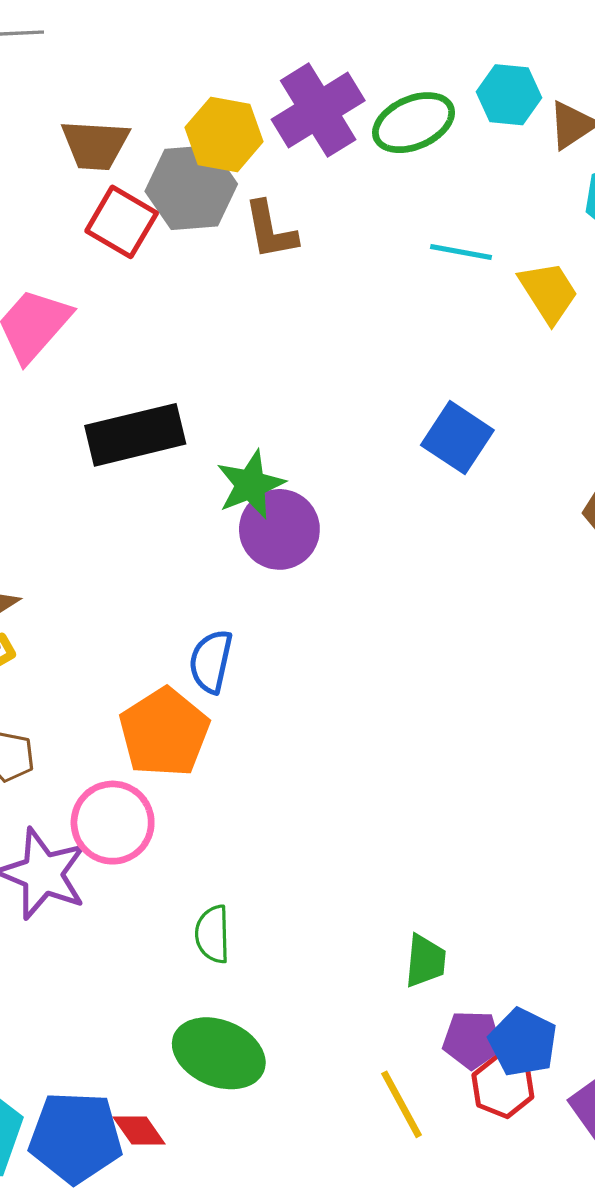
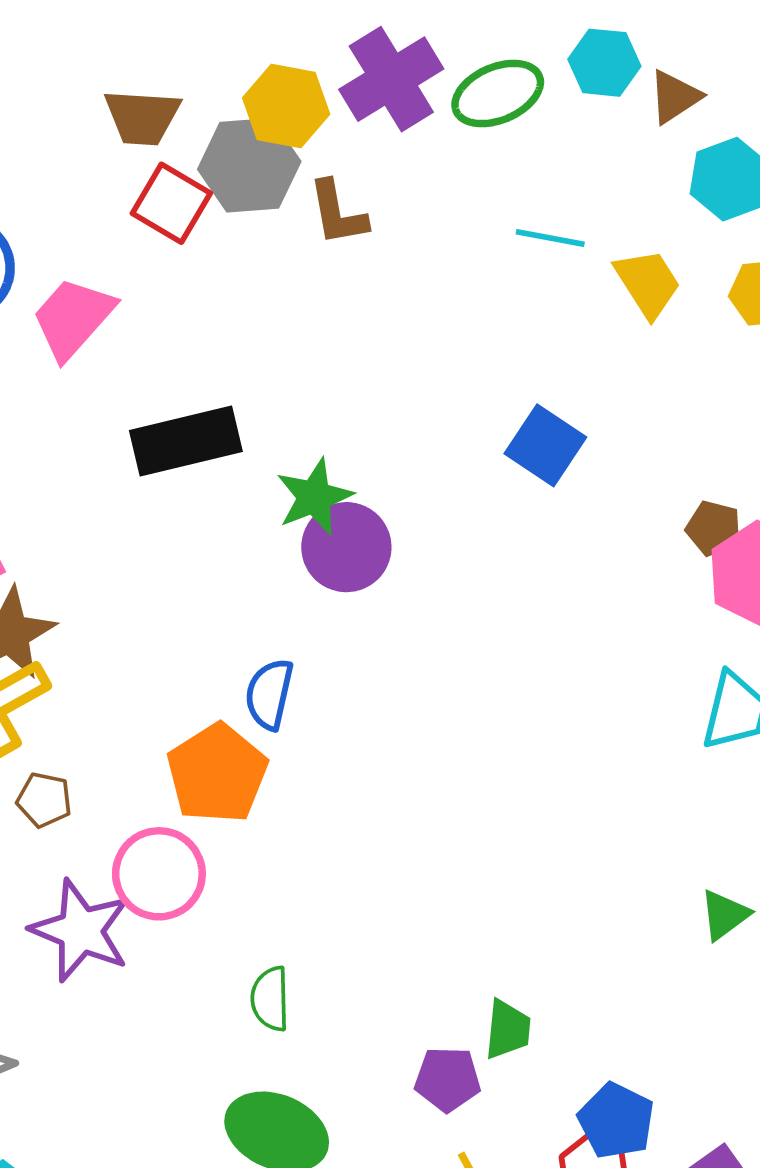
purple pentagon: (472, 1040) -> (448, 1079), moved

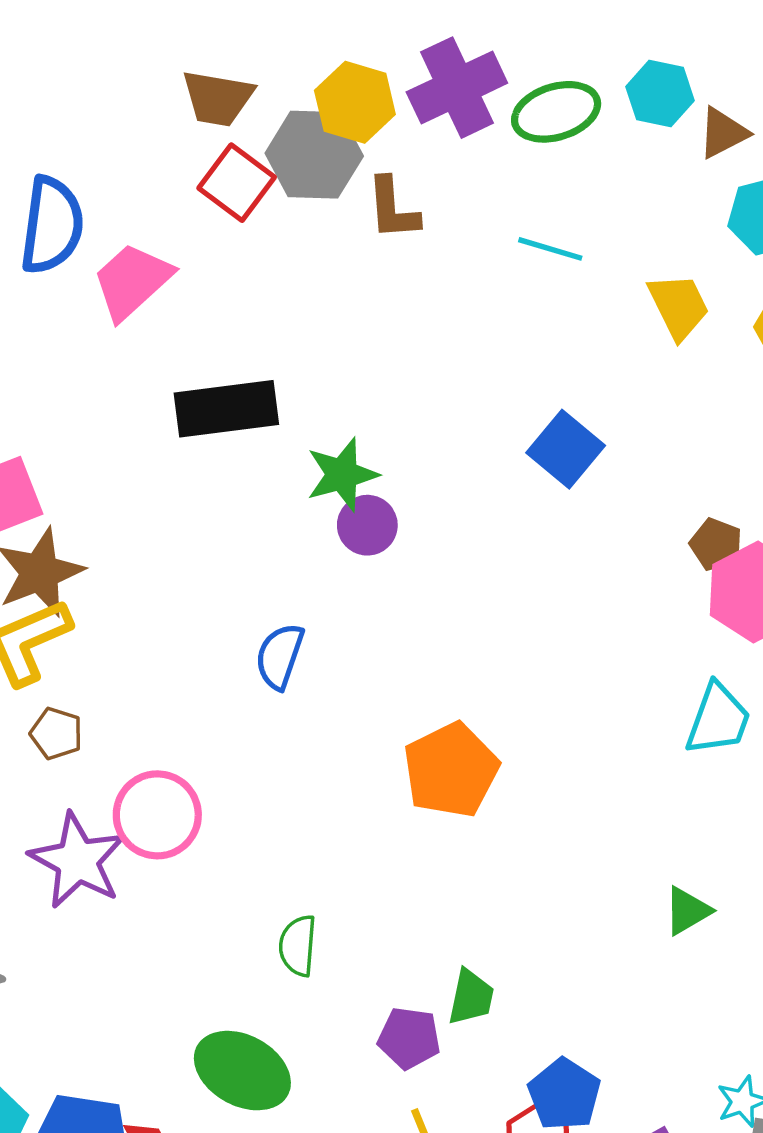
cyan line: (550, 238) -> (550, 249), moved
purple circle: (346, 547) -> (367, 525), size x0.7
orange pentagon: (217, 773) -> (451, 770), moved
green semicircle: (270, 999) -> (298, 946), moved

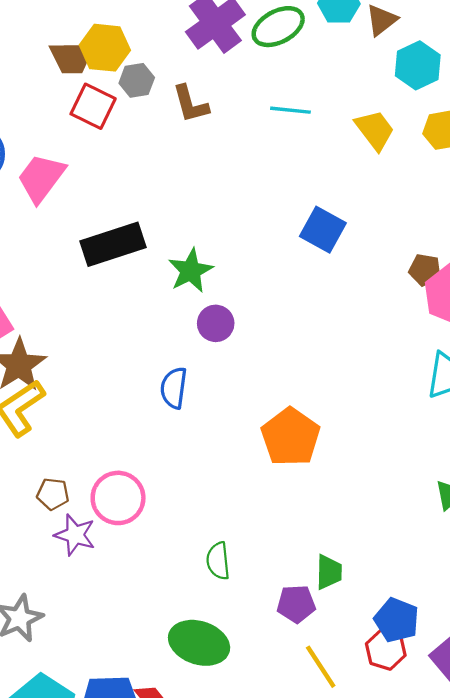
yellow hexagon: (355, 102) -> (105, 48), moved
gray hexagon: (314, 155) -> (137, 80), size x0.6
purple circle: (367, 525) -> (216, 323), moved
brown pentagon: (56, 733) -> (53, 494), moved
purple star: (77, 861) -> (75, 535), size x0.7

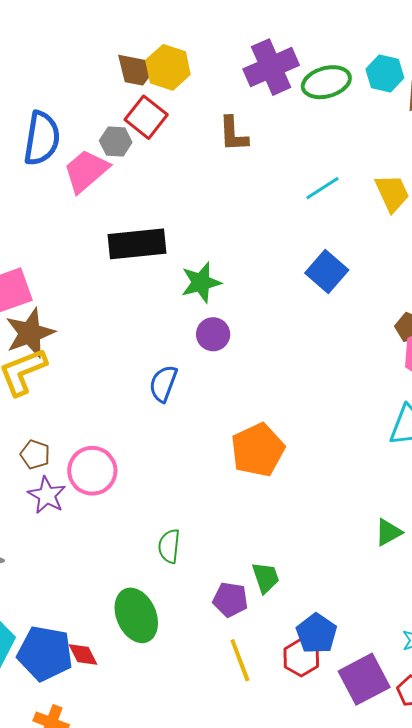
gray hexagon: (137, 80) -> (116, 142), moved
cyan line: (290, 110) -> (322, 188), moved, turned -51
green trapezoid: (329, 572) -> (266, 578), turned -32
green ellipse: (199, 643) -> (136, 615), turned 36

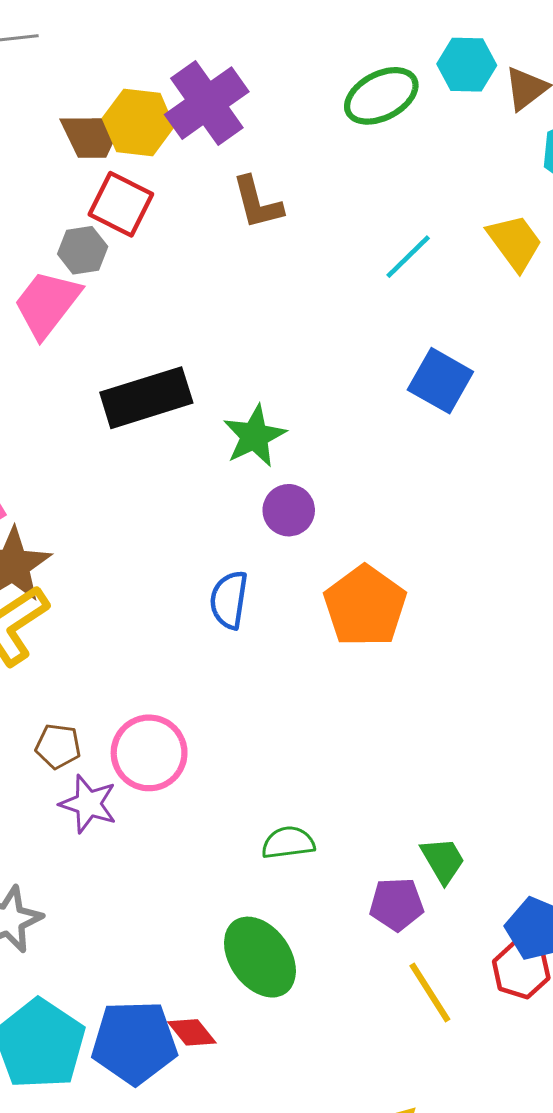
purple cross: (271, 67) -> (207, 103), moved
orange pentagon: (258, 450) -> (365, 606), moved
green semicircle: (169, 546) -> (288, 843), turned 88

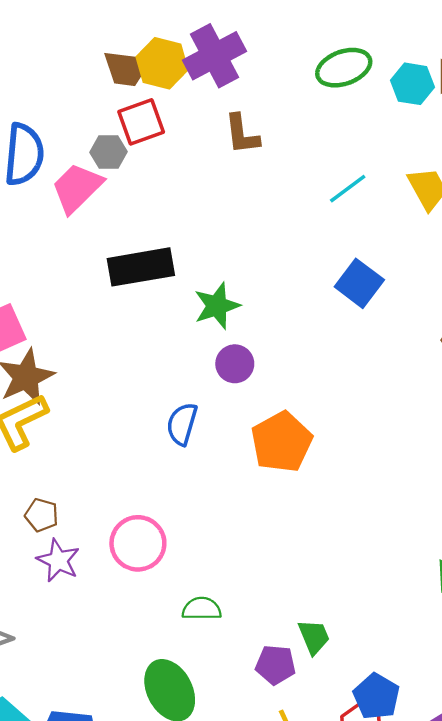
cyan hexagon: (467, 65) -> (412, 84), moved
red square: (121, 204) -> (141, 122), turned 36
pink circle: (149, 753) -> (138, 543), moved

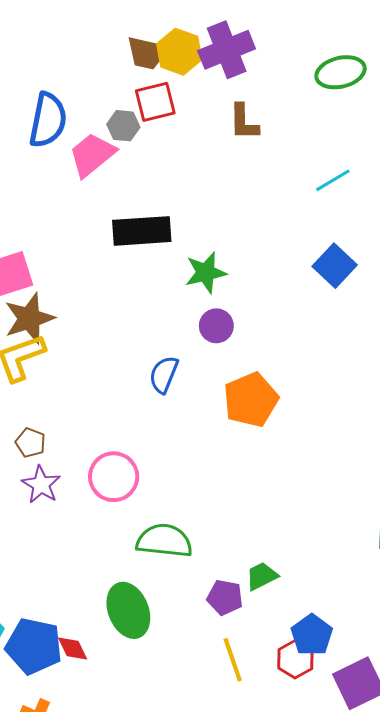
green semicircle: (202, 609) -> (164, 541), size x1.6
green trapezoid: (314, 637) -> (262, 576), turned -100

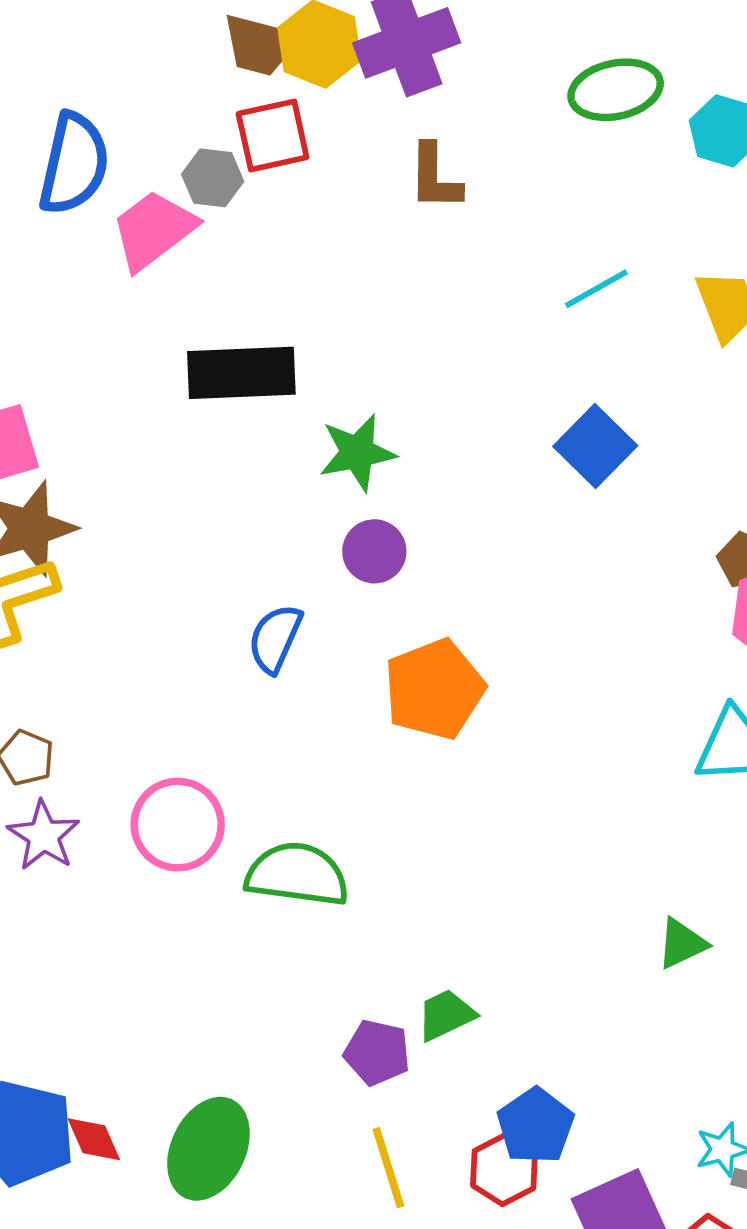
green semicircle: (164, 541) -> (297, 874), moved
green ellipse: (128, 610) -> (208, 1149), moved, turned 46

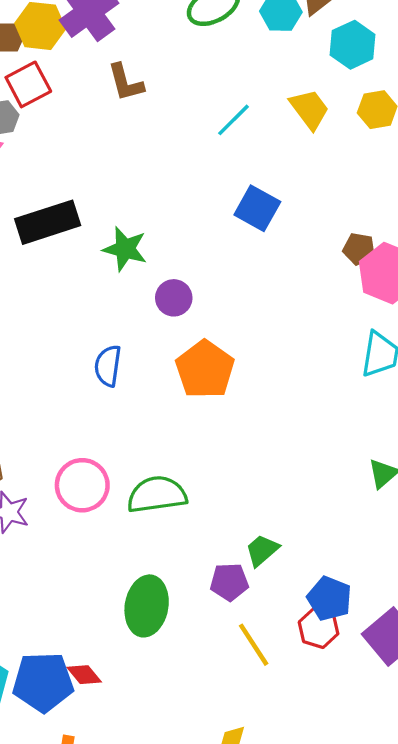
green star: (357, 453) -> (125, 249), turned -30
purple circle: (374, 551) -> (174, 298), moved
green ellipse: (208, 1149) -> (147, 606), moved

